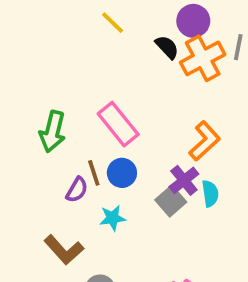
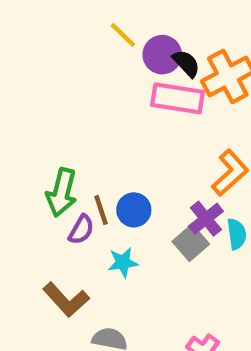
purple circle: (193, 21) -> (162, 55), moved
pink rectangle: (118, 124) -> (178, 98), moved, turned -42
green arrow: (53, 132) -> (62, 192), moved

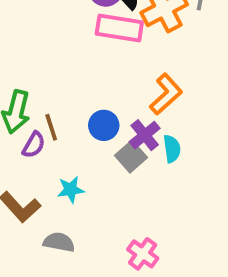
blue circle: (134, 210) -> (104, 125), moved
cyan star: (123, 262) -> (71, 190), moved

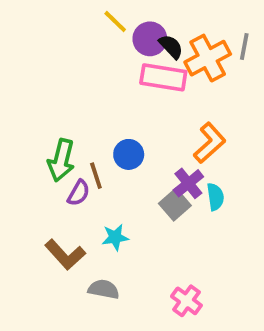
blue circle: (104, 125) -> (129, 154), moved

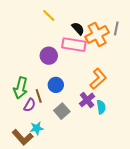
purple circle: (150, 39) -> (49, 56), moved
gray square: (175, 205) -> (62, 111), moved
cyan star: (115, 237) -> (37, 128), moved

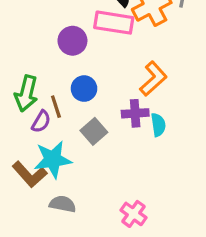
purple cross: (87, 100) -> (135, 113), turned 35
cyan star: (37, 128) -> (53, 159), size x1.6

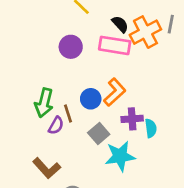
purple circle: (72, 41) -> (71, 47), moved
orange L-shape: (153, 79) -> (115, 92), moved
cyan star: (53, 159) -> (120, 156), moved

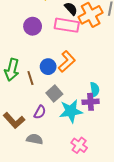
purple cross: (132, 119) -> (91, 102), moved
purple semicircle: (56, 125) -> (40, 112), moved

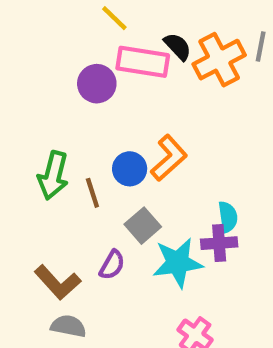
pink rectangle: (67, 25) -> (143, 62), moved
gray semicircle: (35, 139) -> (68, 326), moved

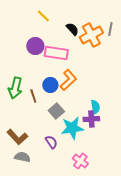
pink rectangle: (143, 62) -> (56, 53), moved
purple semicircle: (112, 265) -> (51, 142), moved, turned -64

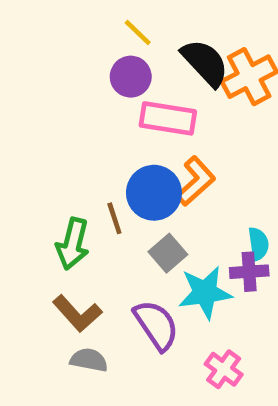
black semicircle: (72, 29) -> (205, 63), size x1.6
purple circle: (35, 46) -> (131, 77), moved
blue circle: (50, 85) -> (154, 193), size x1.5
green arrow: (15, 88) -> (73, 244), moved
purple semicircle: (51, 142) -> (156, 325), size x1.6

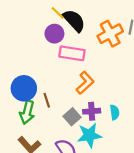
black semicircle: (205, 63) -> (74, 21), moved
blue circle: (154, 193) -> (24, 88), moved
purple cross: (249, 272) -> (92, 111), moved

